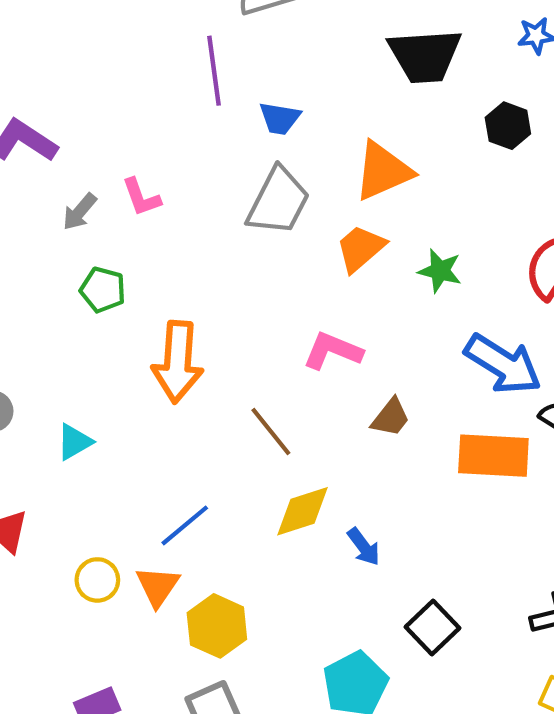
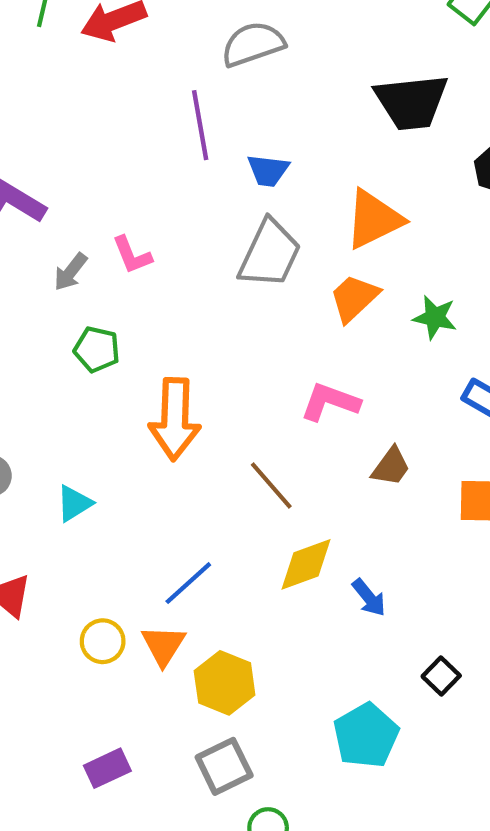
black square: (433, 627) -> (441, 676), size x0.7

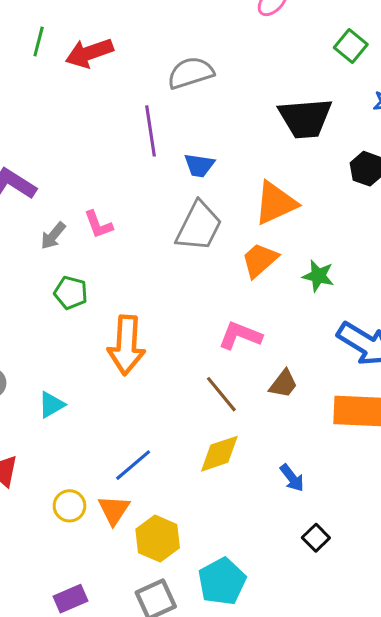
brown line: (271, 485) -> (221, 394), moved
blue arrow: (369, 598) -> (292, 478), moved
cyan pentagon: (366, 736) -> (222, 581), moved

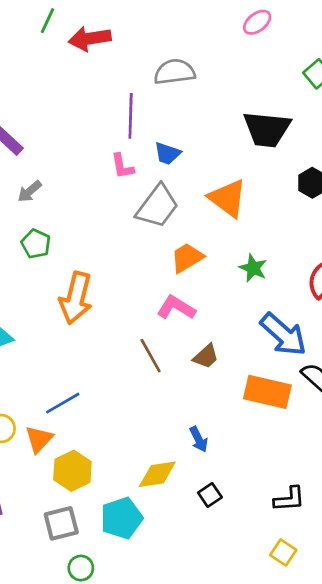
orange triangle: (275, 203) -> (228, 198), turned 51
pink L-shape: (98, 225) -> (122, 166), moved
orange trapezoid: (260, 260) -> (187, 258), moved
yellow diamond: (219, 454) -> (157, 474), moved

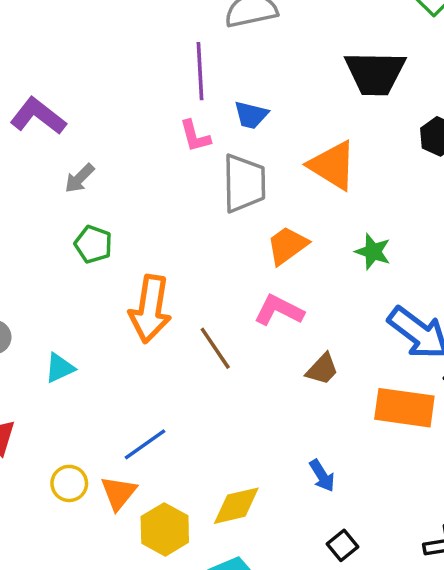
gray trapezoid: (157, 206) -> (244, 183), turned -33
brown line: (151, 356) -> (215, 348), moved
yellow diamond: (157, 474) -> (236, 506), moved

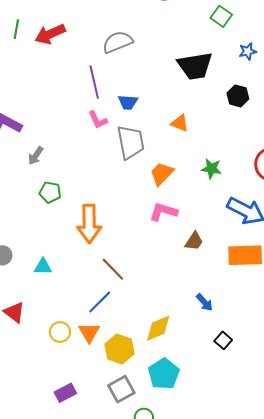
orange triangle: (333, 165) -> (180, 123), size x0.6
brown line: (215, 348) -> (113, 269), moved
cyan triangle: (60, 368) -> (43, 267), turned 36

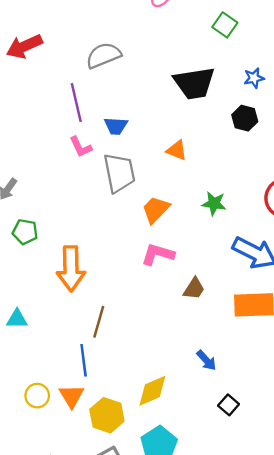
blue star: (248, 51) -> (254, 78), moved
brown line: (113, 269) -> (99, 322), turned 60
blue line: (100, 302) -> (84, 360), turned -52

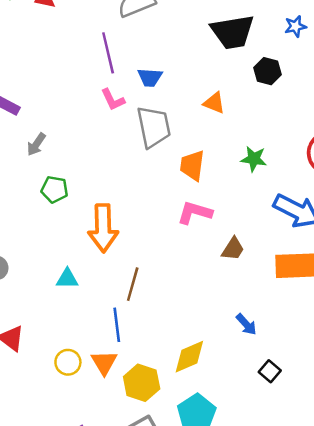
black hexagon: (245, 118) -> (268, 71), moved
orange trapezoid: (156, 210) -> (192, 165), turned -36
cyan triangle: (17, 319) -> (67, 279), moved

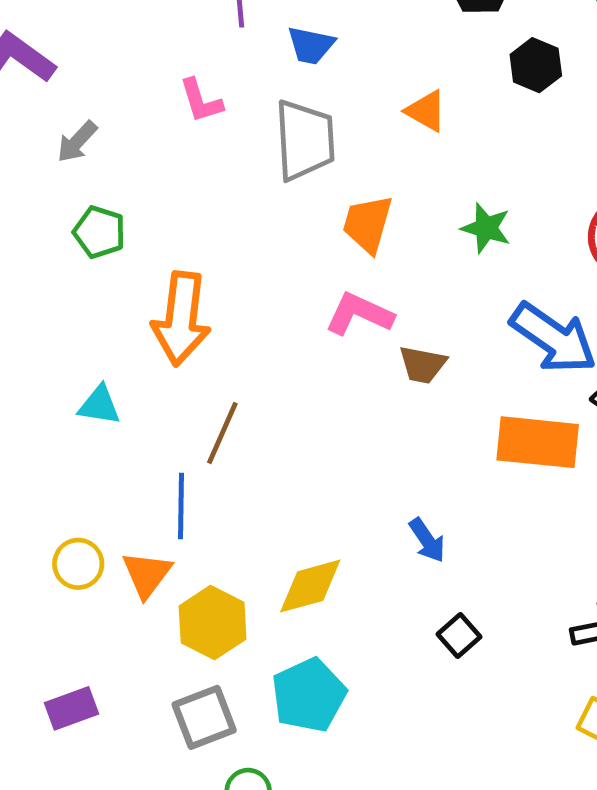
pink L-shape: (113, 100) -> (201, 101), moved
brown trapezoid: (233, 249) -> (423, 365), moved, turned 60

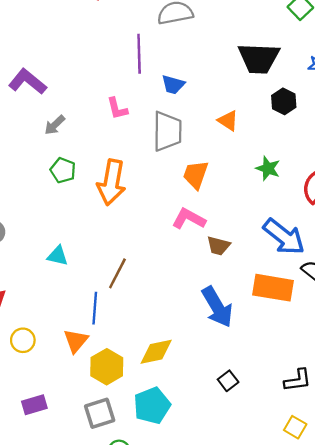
green star: (486, 228) -> (268, 168), moved
orange arrow: (181, 319) -> (112, 182), moved
blue arrow: (427, 540) -> (217, 307), moved, size x1.8
yellow circle: (78, 564) -> (23, 340), moved

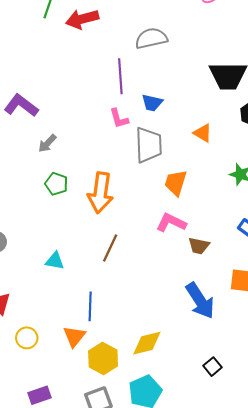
pink L-shape: (117, 109) -> (119, 118), moved
brown line: (117, 273) -> (110, 248), moved

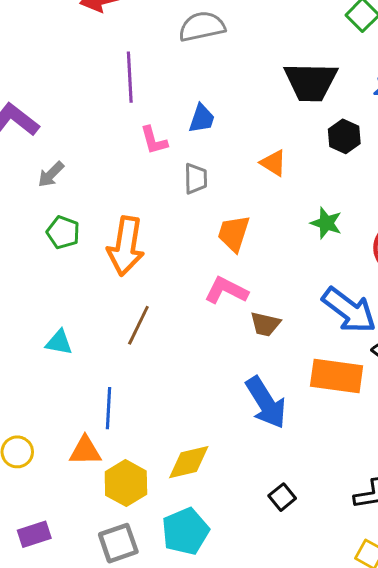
purple line: (120, 76) -> (130, 77), moved
blue trapezoid: (152, 103) -> (202, 119), turned -85
gray trapezoid: (149, 145) -> (196, 179), size x0.6
orange triangle: (74, 336) -> (85, 451), turned 50

